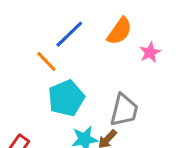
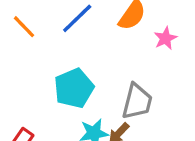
orange line: (46, 62) -> (24, 27), moved

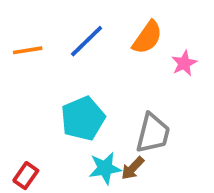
orange line: (24, 27) -> (28, 50), turned -55

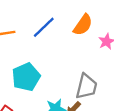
cyan pentagon: (83, 118) -> (26, 77), moved

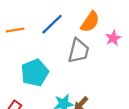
gray trapezoid: (86, 86) -> (79, 51), moved

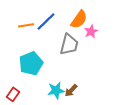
orange line: (15, 30) -> (26, 25), moved
pink star: (113, 38) -> (91, 31), moved

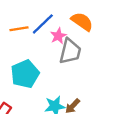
orange semicircle: (79, 19) -> (82, 22), turned -90
pink star: (91, 31) -> (58, 36), moved

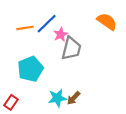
orange semicircle: (82, 22) -> (107, 21), moved

